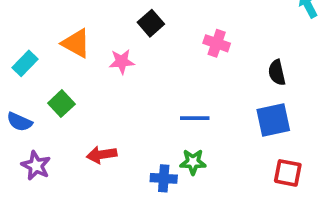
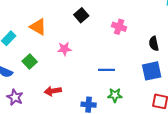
pink star: (122, 62) -> (64, 49), moved
green star: (193, 162) -> (115, 95), moved

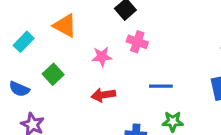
pink cross: (119, 27) -> (137, 42), moved
red arrow: (53, 91) -> (103, 95), moved

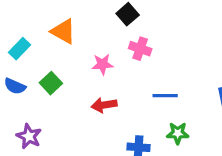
blue semicircle: (19, 89) -> (15, 86), moved

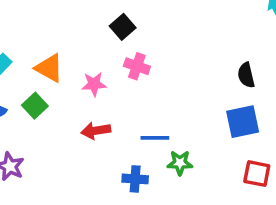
orange triangle: (63, 31) -> (49, 68), moved
blue line: (165, 96) -> (155, 138), moved

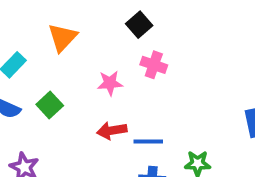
orange triangle: (49, 68) -> (62, 37), moved, turned 44
blue line: (155, 138) -> (148, 142), moved

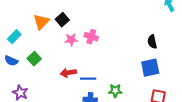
black square: (139, 25) -> (62, 20), moved
pink star: (110, 83) -> (71, 40), moved

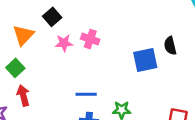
orange triangle: (41, 22) -> (23, 35), moved
blue square: (150, 68) -> (145, 60), moved
red arrow: (68, 73) -> (23, 96), moved, turned 84

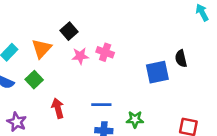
red arrow: (23, 96) -> (58, 108), moved

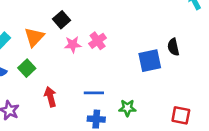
pink cross: (105, 52) -> (98, 41), turned 35

